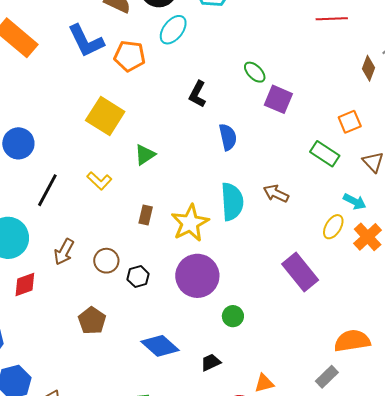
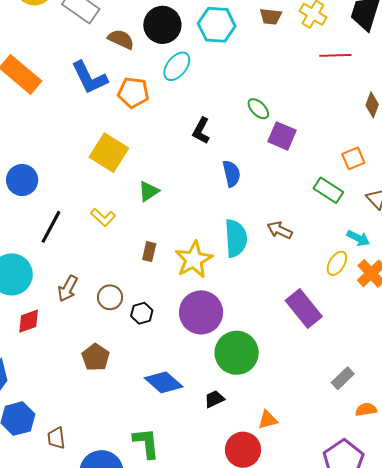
green circle: (233, 316) -> (237, 353), size x2.0
orange semicircle: (352, 341) -> (366, 409), moved, size x0.6
gray rectangle: (327, 377) -> (343, 378), moved

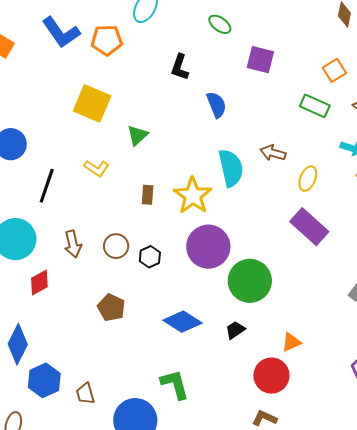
green ellipse: (258, 109) -> (220, 24), moved
yellow ellipse: (337, 263) -> (308, 179), moved
brown arrow: (68, 288) -> (73, 244), turned -32

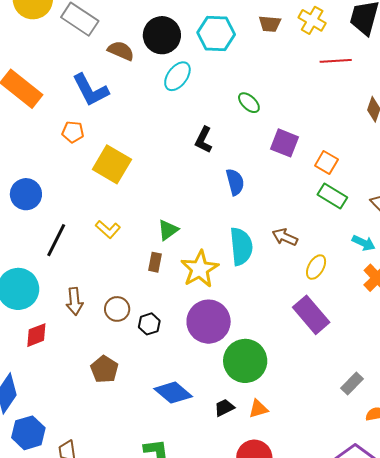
orange pentagon: (107, 40) -> (73, 132), moved, size x0.7
orange square: (334, 70) -> (326, 162), moved, turned -35
green triangle: (137, 135) -> (168, 230), moved
orange triangle: (291, 342) -> (258, 409), moved

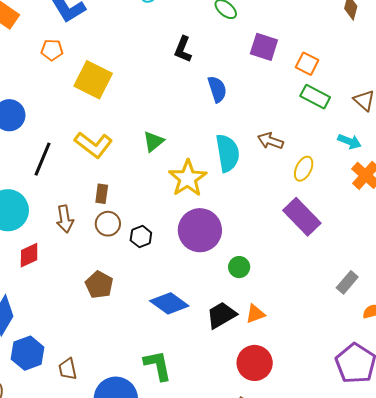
yellow L-shape: (108, 229) -> (93, 145), size x1.5
brown rectangle: (155, 262) -> (102, 194), moved
green circle: (245, 361) -> (239, 267), size x0.5
black trapezoid: (224, 408) -> (221, 315), size x1.5

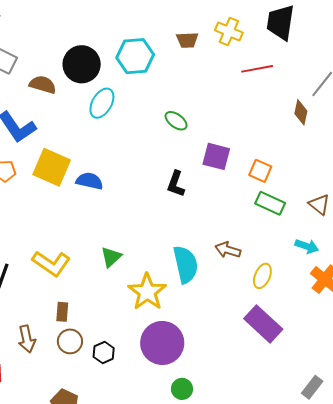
black L-shape: (183, 49) -> (176, 184), moved
yellow square: (93, 80) -> (52, 167), moved
blue semicircle: (217, 89) -> (89, 181), moved, turned -56
green circle: (239, 267) -> (182, 389), moved

